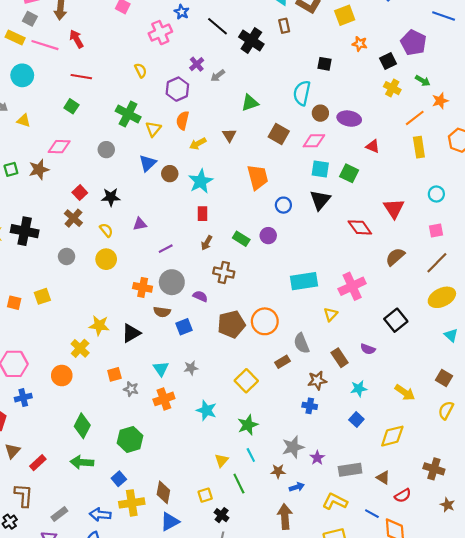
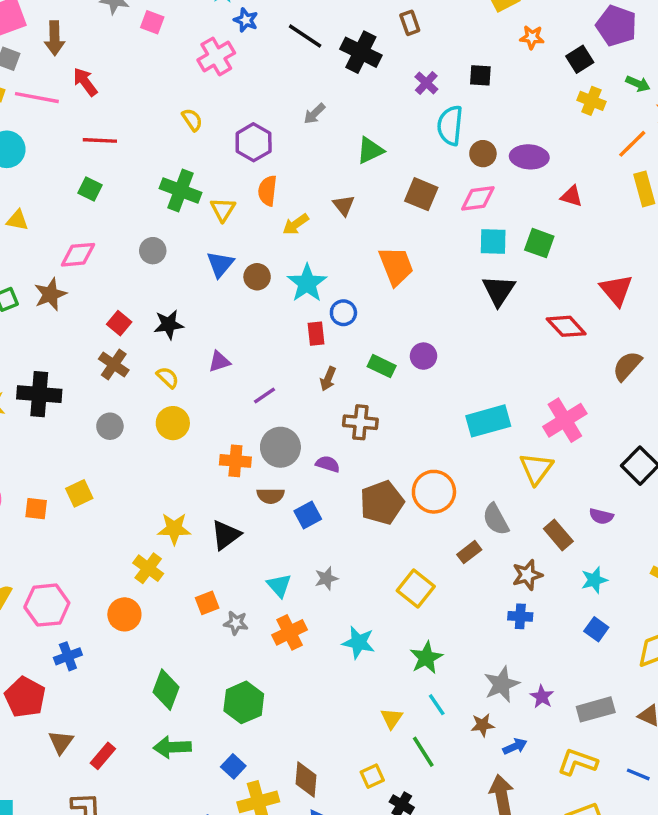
purple cross: (197, 64) -> (426, 83), moved
blue circle: (283, 205) -> (343, 313), moved
yellow triangle: (331, 314) -> (536, 468), size x1.5

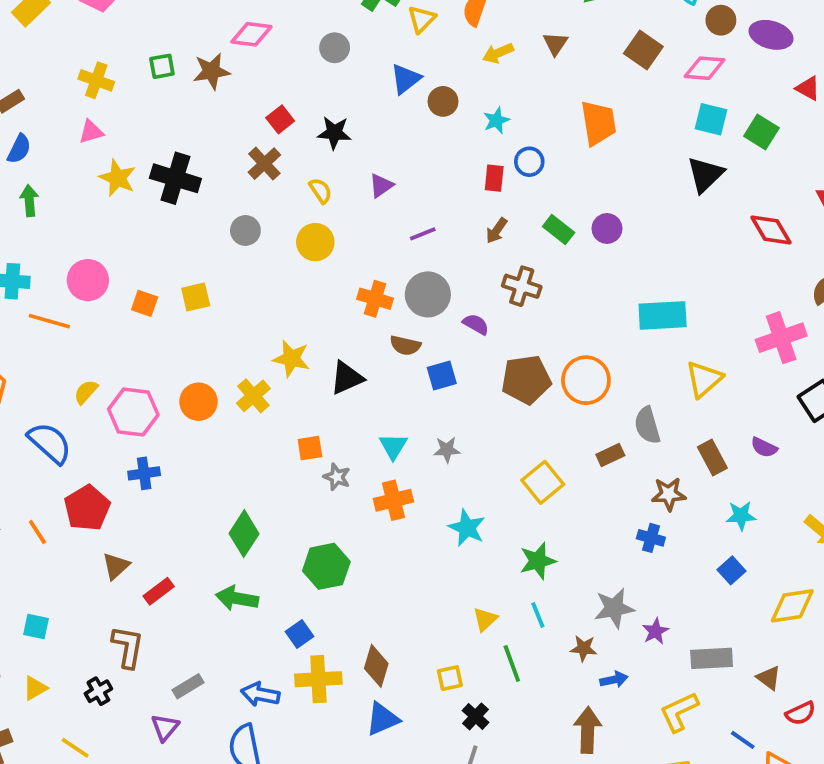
cyan star: (307, 283) -> (496, 120), size x0.6
purple triangle: (219, 362) -> (381, 186), turned -30
pink cross: (565, 420) -> (781, 338), moved
orange circle: (124, 614) -> (198, 402), moved
yellow L-shape: (578, 762) -> (679, 712), turned -57

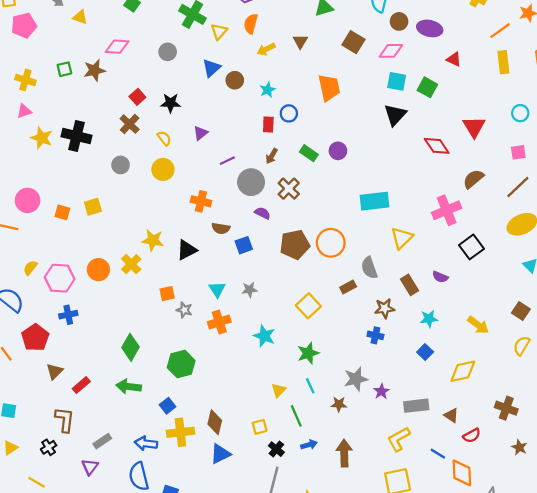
brown cross: (522, 286) -> (289, 189), turned 30
gray circle: (428, 294) -> (251, 182), moved
blue arrow: (614, 680) -> (309, 445), moved

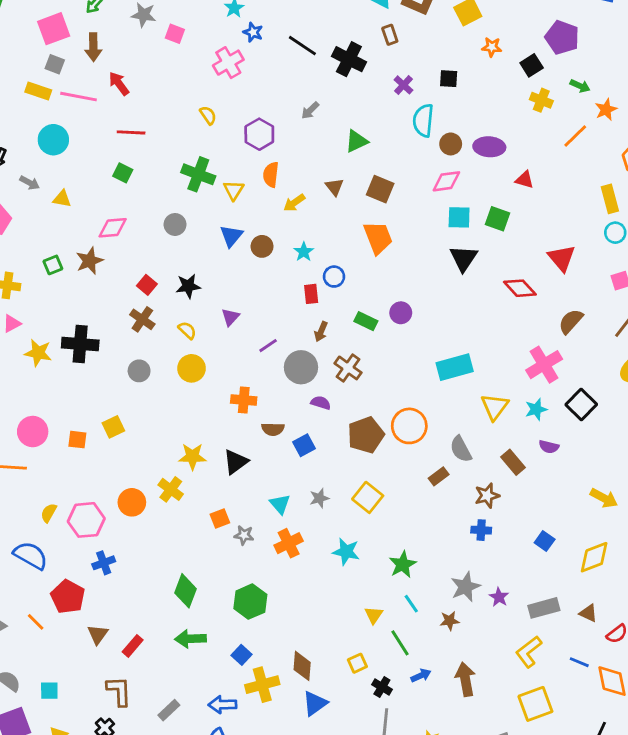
brown square: (353, 42) -> (380, 189), moved
yellow rectangle: (503, 62) -> (610, 199), moved
yellow square: (308, 306) -> (368, 497), moved
cyan star: (429, 319) -> (536, 409), moved

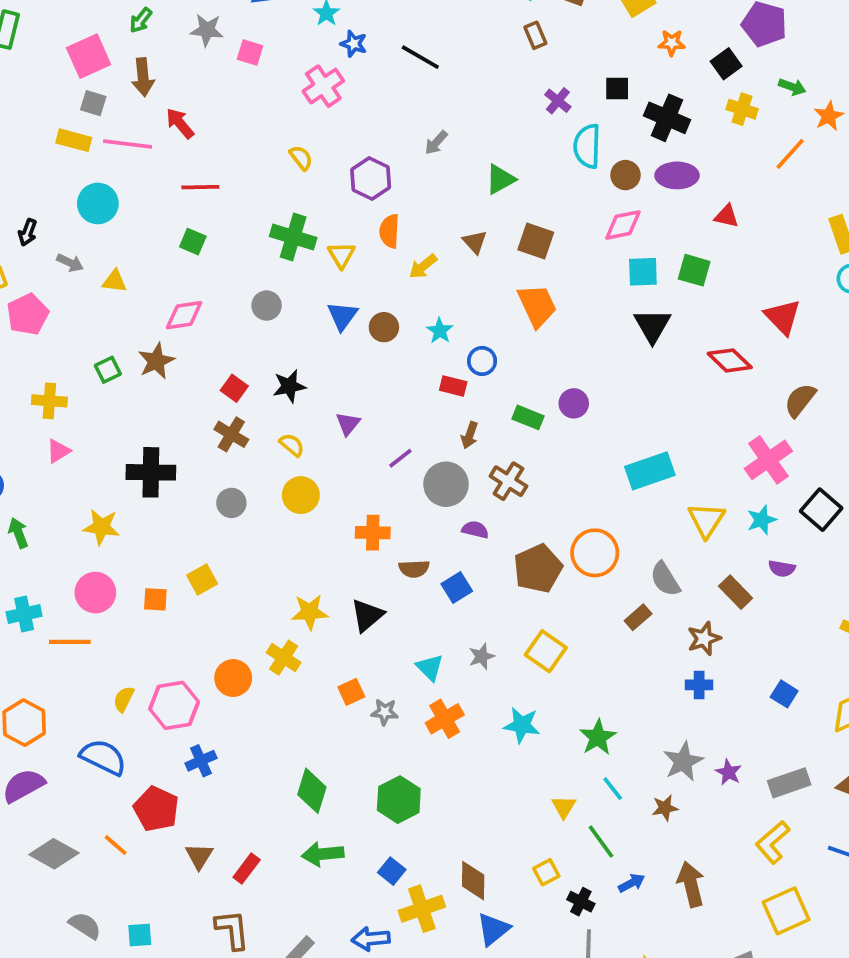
black cross: (349, 59) -> (667, 118), moved
red rectangle: (311, 294) -> (453, 386), turned -66
yellow star: (38, 353) -> (101, 527), moved

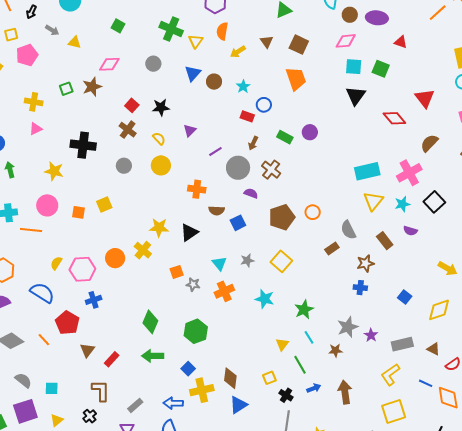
cyan rectangle: (650, 471) -> (367, 171), moved
orange circle: (595, 553) -> (313, 212), size x0.6

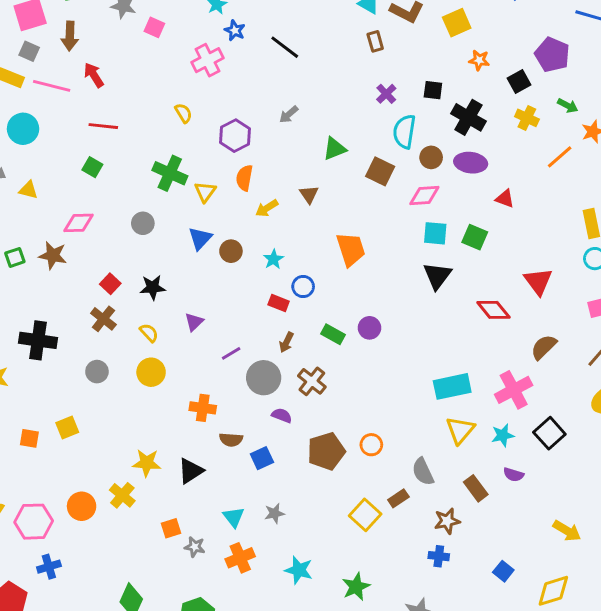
brown square: (299, 45) -> (380, 171), moved
brown star: (92, 87) -> (53, 255), turned 30
yellow square: (281, 261) -> (365, 515), moved

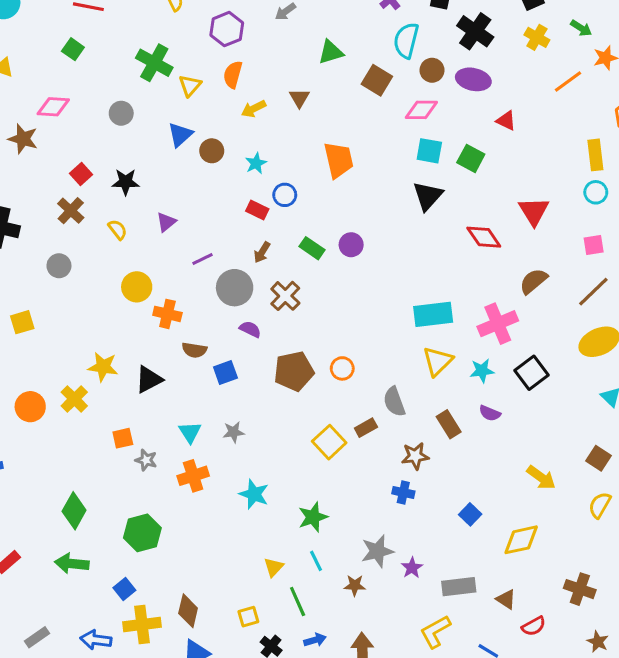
yellow circle: (151, 372) -> (137, 287), moved

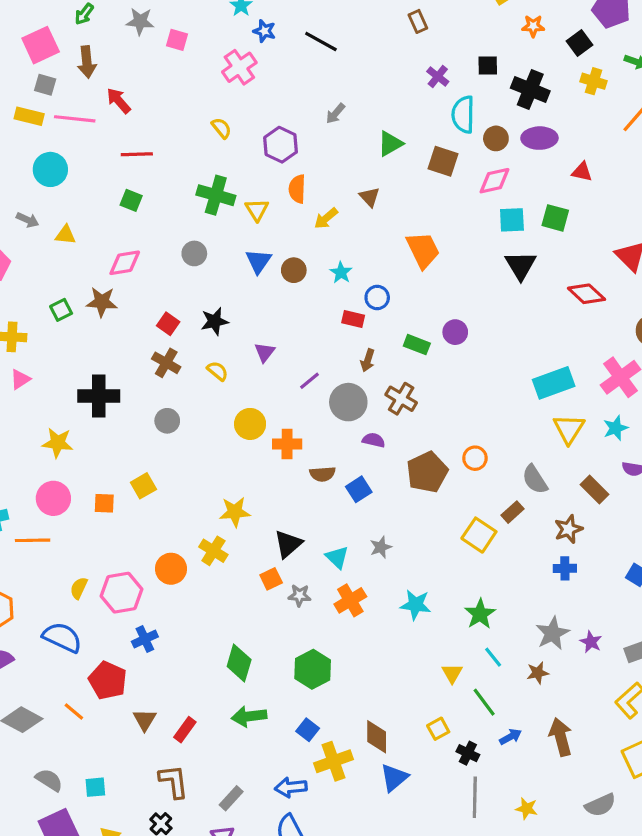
black triangle: (149, 379) -> (288, 544), moved

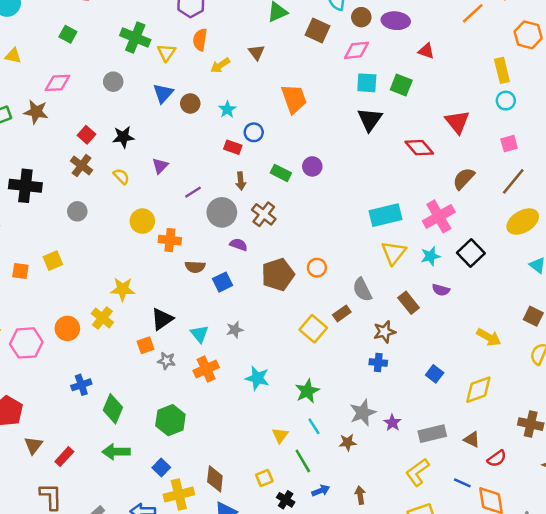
brown arrow: (368, 360) -> (241, 181), turned -30
blue cross: (145, 639) -> (81, 385), moved
brown arrow: (561, 737) -> (360, 495), size x0.6

